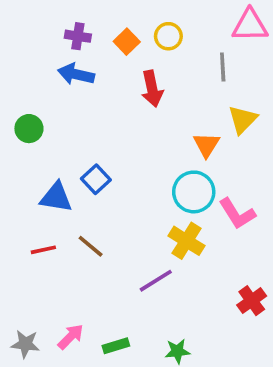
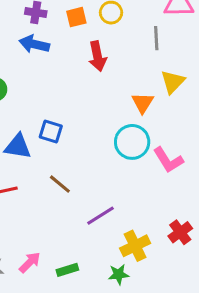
orange square: (127, 42) -> (76, 17), turned 30
blue square: (96, 179) -> (51, 131), turned -30
yellow cross: (186, 241) -> (135, 246), moved, turned 32
brown line: (91, 246) -> (60, 184), moved

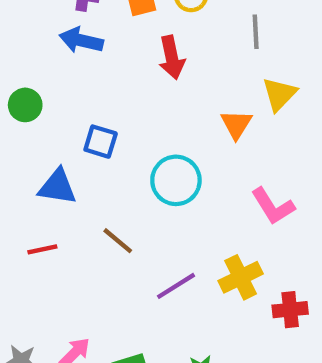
blue square: (51, 131) -> (101, 142), moved
cyan circle: (132, 142) -> (176, 180), moved
red cross: (180, 232) -> (290, 310), turned 30
yellow cross: (135, 246) -> (241, 277), moved

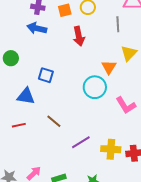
cyan circle: (176, 180) -> (95, 87), moved
yellow cross: (241, 277) -> (111, 149), moved, turned 30

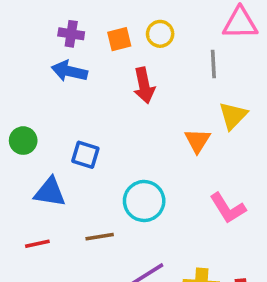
green circle: (11, 58) -> (23, 141), moved
cyan circle: (95, 87) -> (144, 201), moved
brown line: (54, 121) -> (100, 237), turned -49

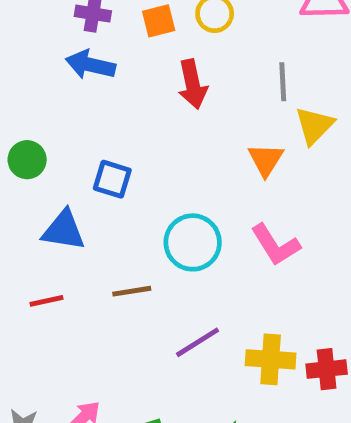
gray line: (213, 64) -> (283, 82), moved
pink L-shape: (228, 208) -> (275, 245), moved

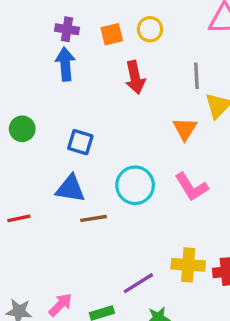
blue arrow: (90, 65) -> (65, 64), turned 72
blue triangle: (64, 230) -> (70, 189), moved
red line: (47, 301) -> (19, 218), moved
purple line: (198, 342) -> (138, 283), moved

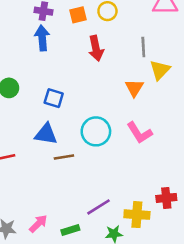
yellow cross: (188, 265) -> (137, 215), moved

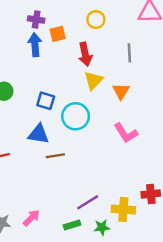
orange square: (78, 15) -> (58, 34), moved
yellow triangle: (160, 70) -> (93, 80), moved
cyan circle: (96, 131) -> (76, 116), moved
green rectangle: (70, 230) -> (72, 225), moved

